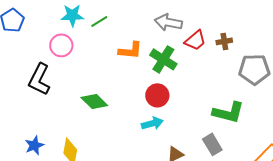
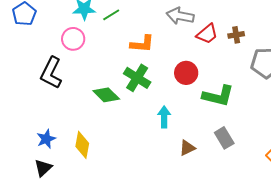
green cross: (163, 59) -> (137, 78), moved
red circle: (157, 95) -> (186, 73), moved
green L-shape: (228, 112) -> (218, 96), moved
cyan arrow: (152, 123) -> (164, 117), turned -75

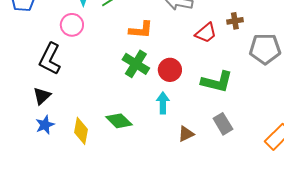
red trapezoid: (207, 34) -> (206, 33), moved
red circle: (186, 73) -> (170, 70), moved
green diamond: (106, 95) -> (119, 121), moved
black triangle: (43, 168) -> (42, 96), moved

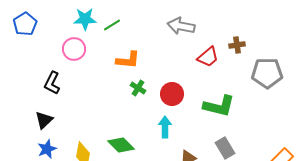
orange L-shape: (141, 30) -> (128, 60), moved
black L-shape: (50, 59) -> (52, 83), size x0.7
green cross: (136, 64) -> (138, 88), size x0.6

